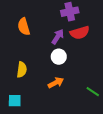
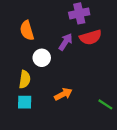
white circle: (59, 57) -> (42, 58), moved
cyan square: (15, 101) -> (25, 102), moved

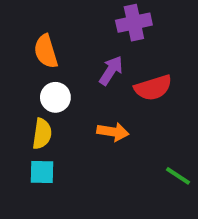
red semicircle: (91, 37) -> (153, 88), moved
white circle: (42, 58) -> (55, 97), moved
orange arrow: (63, 94) -> (113, 132), moved, turned 36

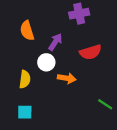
purple arrow: (111, 71) -> (55, 42), moved
white circle: (55, 97) -> (46, 62), moved
cyan square: (42, 172) -> (25, 112), moved

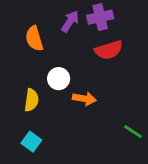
purple arrow: (55, 42) -> (70, 21), moved
red semicircle: (90, 52) -> (109, 50), moved
cyan square: (25, 112) -> (31, 142), turned 35

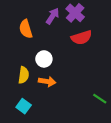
purple cross: (100, 17) -> (75, 13), turned -36
orange arrow: (84, 99) -> (47, 81), moved

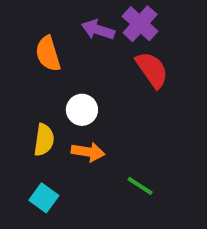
purple arrow: (53, 16) -> (98, 30), turned -105
red semicircle: (81, 38) -> (152, 70), turned -108
green line: (100, 99) -> (140, 186), moved

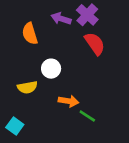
yellow semicircle: (44, 140) -> (27, 87), turned 72
orange arrow: (88, 152) -> (69, 101), moved
cyan square: (44, 198) -> (15, 126), moved

